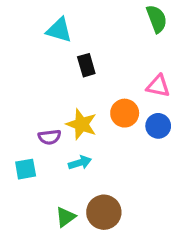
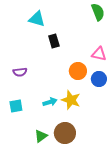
yellow star: (81, 124) -> (71, 100), moved
purple semicircle: (50, 137) -> (20, 72), moved

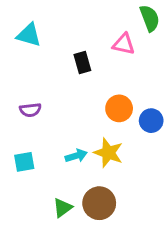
cyan triangle: (37, 19) -> (29, 35), moved
pink triangle: (99, 54) -> (124, 44), moved

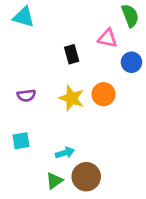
cyan triangle: (29, 35) -> (24, 17), moved
blue circle: (151, 121) -> (131, 62), moved
yellow star: (108, 153) -> (72, 98), moved
cyan arrow: (76, 156) -> (65, 153), moved

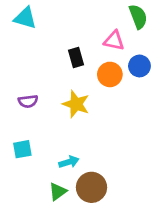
orange circle: (104, 94) -> (110, 74), moved

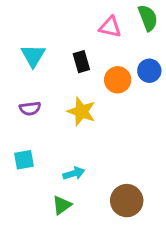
cyan triangle: (25, 18) -> (33, 56), moved, turned 45
pink triangle: (114, 41) -> (110, 27), moved
brown circle: (92, 187) -> (127, 201), moved

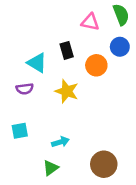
cyan triangle: (33, 56) -> (37, 63), moved, turned -30
blue circle: (149, 71) -> (120, 47), moved

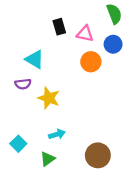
pink triangle: (90, 22) -> (85, 34), moved
black rectangle: (67, 50) -> (59, 27), moved
yellow star: (67, 91) -> (49, 98), moved
cyan square: (20, 131) -> (18, 144), moved, turned -35

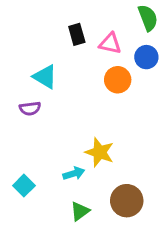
yellow star: (49, 98) -> (100, 152), moved
green triangle: (48, 159) -> (80, 211), moved

